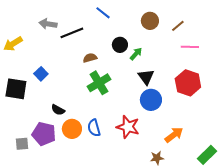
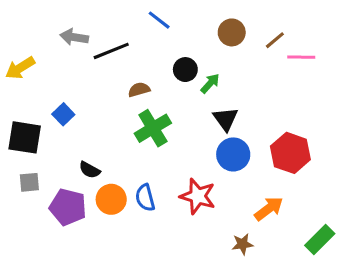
pink line: (190, 47) -> (301, 57), moved
red hexagon: (188, 83) -> (290, 153), moved
gray square: (22, 144) -> (29, 182), moved

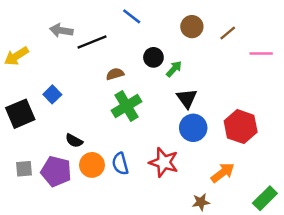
pink line: (301, 57) -> (261, 54), moved
black square: (25, 137) -> (20, 114), turned -32
gray square: (29, 182) -> (24, 169), moved

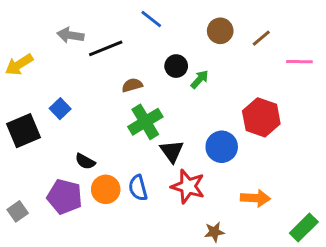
black triangle: (187, 98) -> (172, 151), moved
red hexagon: (241, 127) -> (261, 117), moved
gray square: (24, 169) -> (18, 211), moved, turned -30
orange arrow: (223, 173) -> (255, 198), turned 40
brown star: (201, 202) -> (214, 232), moved

